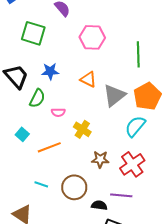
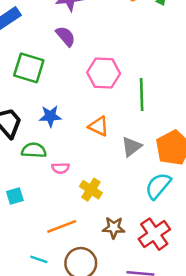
green line: (138, 54) -> (142, 95), moved
gray triangle: (114, 95) -> (131, 147), size x0.7
green semicircle: (37, 98) -> (34, 150), turned -114
cyan square: (22, 134) -> (15, 196), turned 32
orange line: (49, 147) -> (62, 226), moved

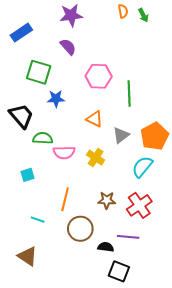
blue star: (50, 116) -> (56, 99), moved
pink semicircle: (60, 168) -> (64, 152), size x1.5
yellow cross: (91, 190) -> (96, 158), moved
orange line: (62, 226) -> (65, 199), turned -55
cyan line: (39, 259) -> (38, 220), moved

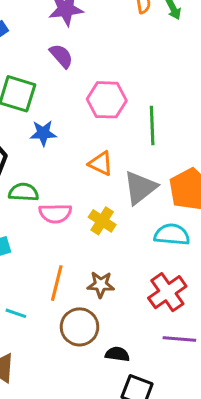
gray triangle: (121, 135) -> (140, 188), size x1.4
cyan semicircle: (142, 167) -> (172, 235), turned 55
brown star: (107, 200) -> (101, 285), moved
purple line: (128, 237) -> (179, 339), moved

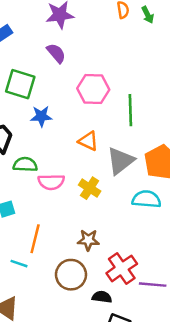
orange line: (57, 283) -> (35, 239), moved
red cross: (167, 292) -> (122, 268), moved

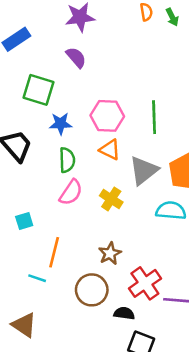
pink hexagon: (93, 89) -> (107, 116), moved
green semicircle: (25, 165) -> (67, 160), moved, turned 85
pink semicircle: (51, 182) -> (71, 192), turned -55
brown star: (88, 240) -> (110, 254), turned -30

